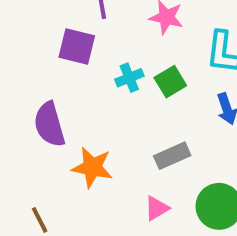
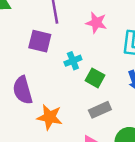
green square: (170, 82) -> (95, 78), moved, turned -30

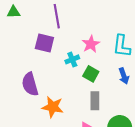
pink star: (96, 23) -> (91, 44), moved, turned 30
gray rectangle: (100, 110) -> (95, 101), turned -66

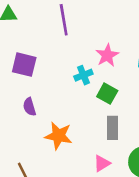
purple square: (44, 43) -> (24, 65), moved
purple semicircle: (30, 84) -> (29, 107), size x0.6

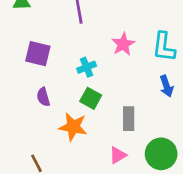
cyan cross: (83, 75) -> (87, 67), moved
green square: (107, 94) -> (91, 98), moved

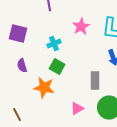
gray rectangle: (129, 119) -> (95, 80), moved

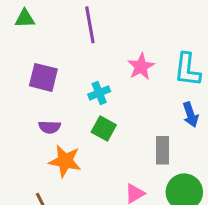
purple semicircle: (22, 65) -> (50, 127), turned -72
orange star: (44, 87) -> (65, 161), moved

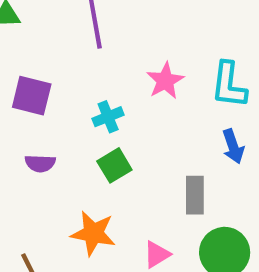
green square: (104, 129) -> (114, 165), turned 30
orange star: (65, 161) -> (93, 233), moved

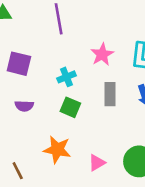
green square: (114, 165) -> (70, 107), turned -36
gray rectangle: (195, 195) -> (110, 94), moved

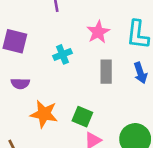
green square: (70, 107) -> (82, 117), moved
orange star: (57, 150) -> (44, 114), moved

